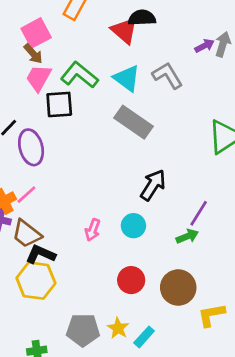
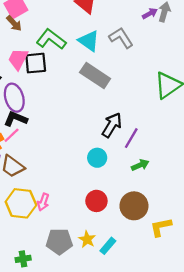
pink trapezoid: (39, 78) -> (18, 59), moved
purple line: (199, 213) -> (131, 138), moved
pink arrow: (93, 230) -> (43, 202), moved
black L-shape: (41, 254) -> (16, 119), moved

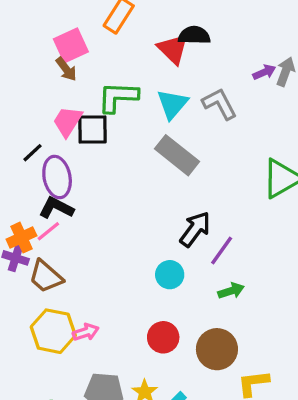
green L-shape: (51, 39) -> (118, 97), turned -40
cyan triangle: (89, 41) -> (172, 104), turned 30
pink arrow: (43, 202) -> (86, 332), turned -133

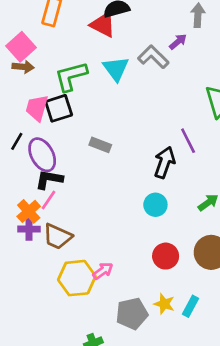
brown arrow: (66, 69) -> (23, 67), turned -30
purple arrow: (264, 72) -> (178, 42), moved
gray rectangle: (177, 155) -> (100, 145), moved, size x0.6
purple line: (222, 251) -> (188, 141), moved, turned -45

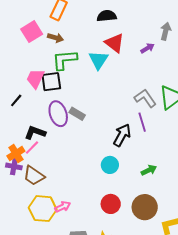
red triangle: (103, 25) -> (115, 43), moved
gray L-shape: (153, 57) -> (145, 98), moved
brown arrow: (23, 67) -> (56, 38), moved
purple ellipse: (42, 155) -> (58, 114), moved

